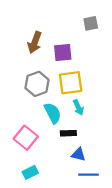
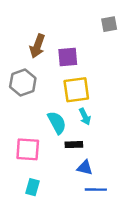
gray square: (91, 23) -> (109, 24), moved
gray hexagon: (37, 84) -> (23, 82), moved
pink square: (26, 138) -> (28, 149), turned -35
cyan rectangle: (30, 172) -> (33, 187), turned -48

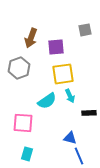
gray square: (109, 24) -> (85, 30), moved
cyan semicircle: (57, 123) -> (47, 101), turned 84
black rectangle: (74, 145) -> (89, 113), moved
blue line: (96, 190) -> (79, 156), turned 66

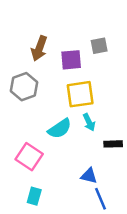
gray square: (85, 30) -> (99, 46), moved
pink square: (23, 123) -> (29, 157), turned 30

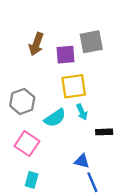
gray square: (99, 46) -> (91, 42), size x1.5
gray hexagon: (24, 87) -> (22, 101), moved

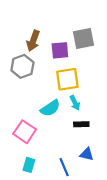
gray hexagon: (22, 101) -> (22, 66), moved
black rectangle: (104, 132) -> (81, 124), moved
blue triangle: (82, 161) -> (87, 154), moved
blue line: (92, 182) -> (64, 167), moved

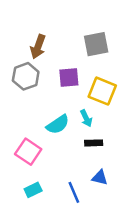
purple square: (60, 50) -> (69, 78), moved
yellow square: (67, 79) -> (102, 91), moved, turned 30
cyan rectangle: (29, 165) -> (33, 190), turned 48

